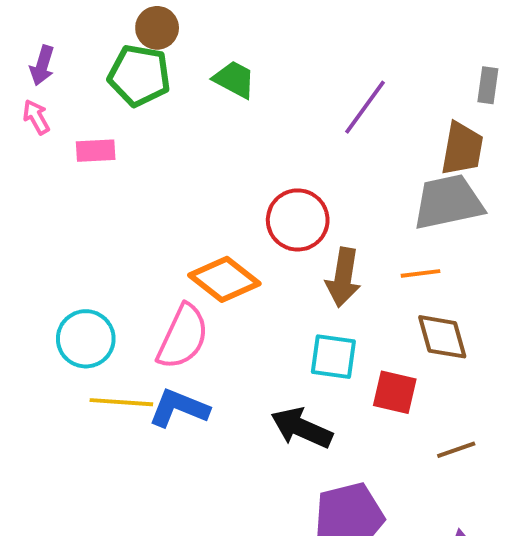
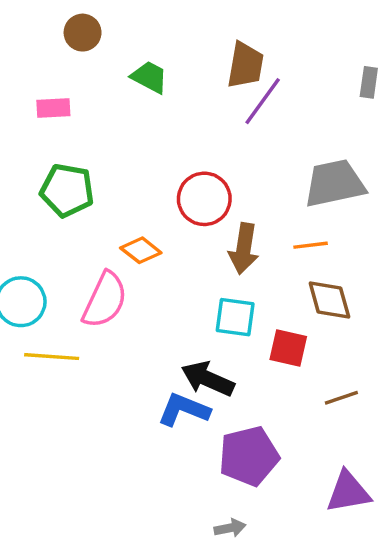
green pentagon: (139, 75) -> (67, 190), moved
brown trapezoid: (462, 149) -> (245, 65), moved
pink rectangle: (96, 151) -> (53, 108), moved
orange diamond: (224, 279) -> (141, 250), size x0.7
blue L-shape: (179, 408) -> (184, 410), moved

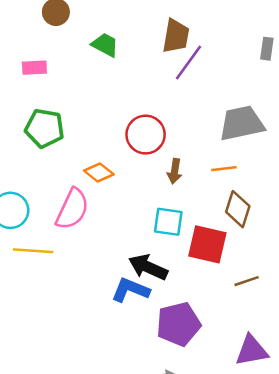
brown arrow: (244, 249) -> (175, 171), size x0.7
brown diamond: (329, 300) -> (238, 209), turned 33
red square: (288, 348) -> (207, 244), size x1.4

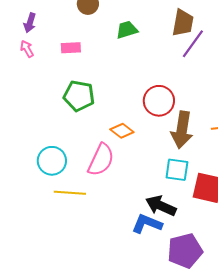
green trapezoid: (105, 45) -> (127, 30), turned -45
brown arrow: (175, 171) -> (182, 130), size x1.8

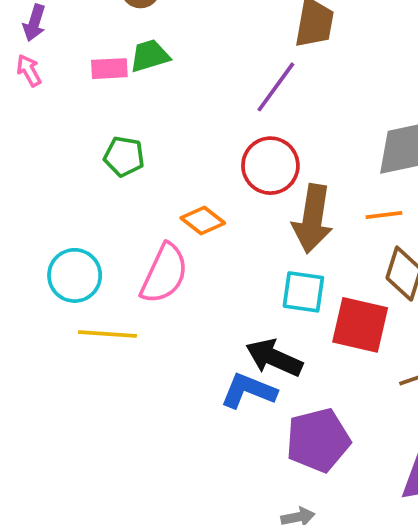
green trapezoid: (127, 30) -> (150, 56), moved
purple line: (193, 44) -> (276, 87), moved
green pentagon: (79, 96) -> (124, 156), size x0.7

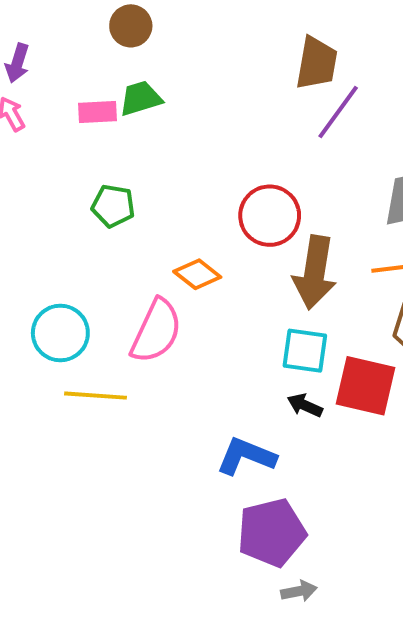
purple line: (276, 87) -> (338, 112), moved
black arrow: (274, 358) -> (305, 405), moved, size x0.6
purple pentagon: (318, 440) -> (272, 533), moved

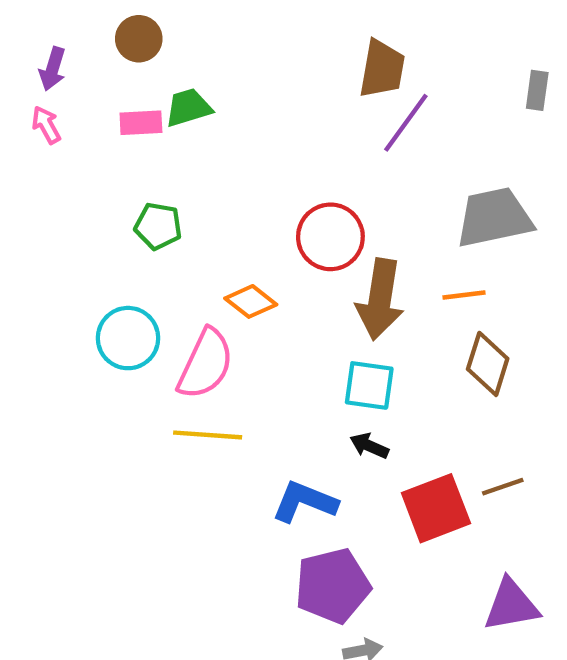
brown circle: (131, 26) -> (139, 39), moved
cyan circle: (60, 333) -> (128, 338), moved
red square: (365, 386) -> (436, 508), moved, turned -34
yellow line: (96, 396) -> (208, 435), moved

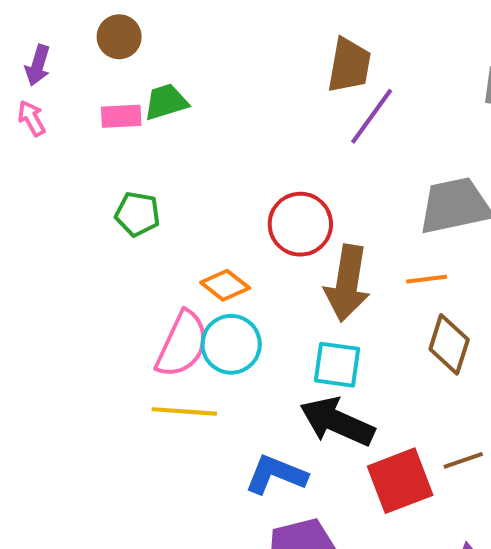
cyan circle: (128, 338) -> (231, 344), moved
black arrow: (369, 446) -> (337, 422), size x2.0

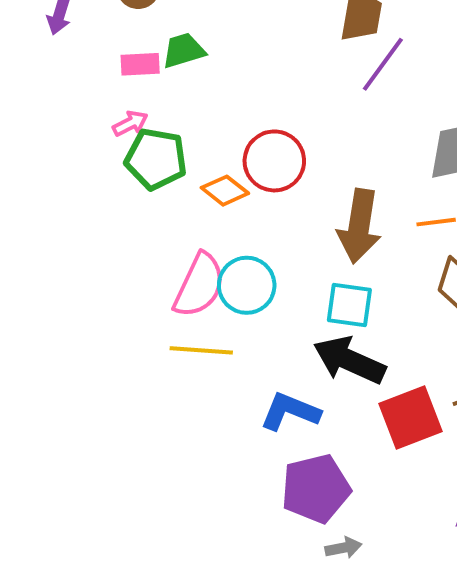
pink arrow: (32, 118) -> (130, 123), moved, turned 92
green pentagon: (137, 214) -> (156, 159), size x1.4
red circle: (300, 224) -> (274, 161), moved
orange diamond: (225, 285) -> (225, 191), moved

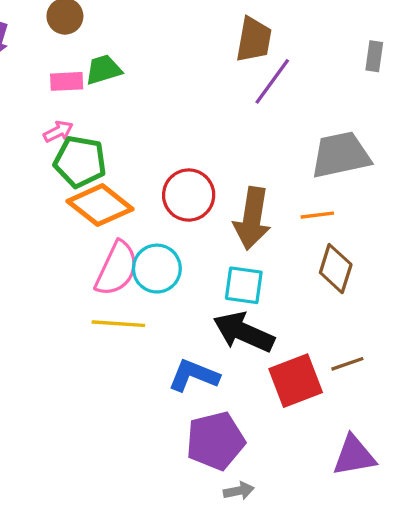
red circle: (274, 161) -> (189, 195), moved
orange diamond: (225, 191) -> (100, 205), moved, size x1.6

